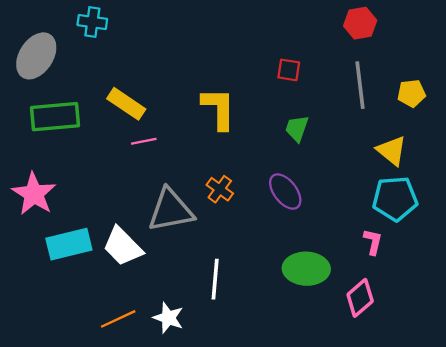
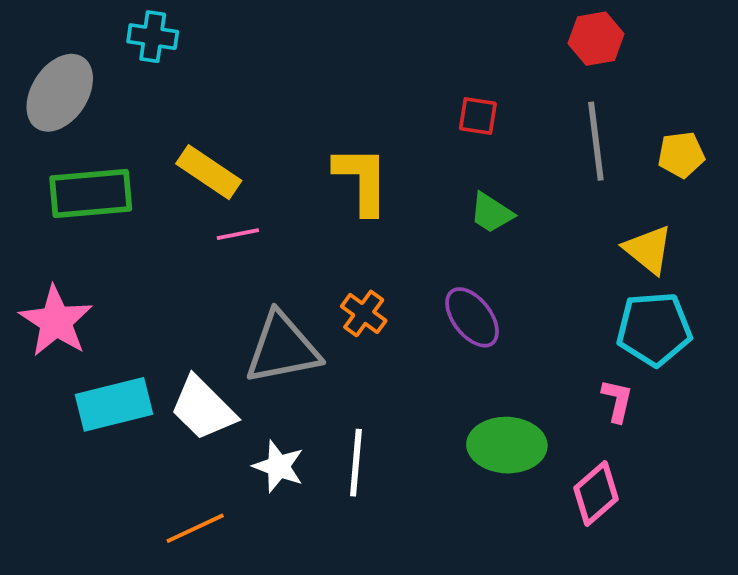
green trapezoid: (297, 128) -> (491, 213), turned -76
white star: (168, 318) -> (278, 466), moved

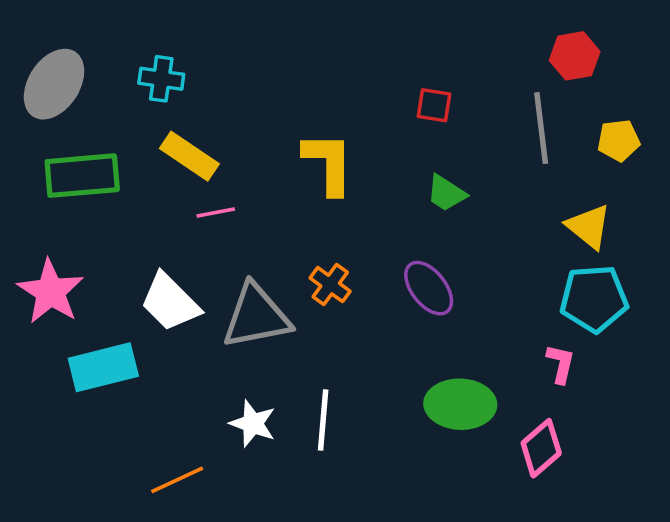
cyan cross: (153, 37) -> (161, 79), moved
red hexagon: (596, 39) -> (575, 56), moved
white trapezoid: (203, 408) -> (170, 302), moved

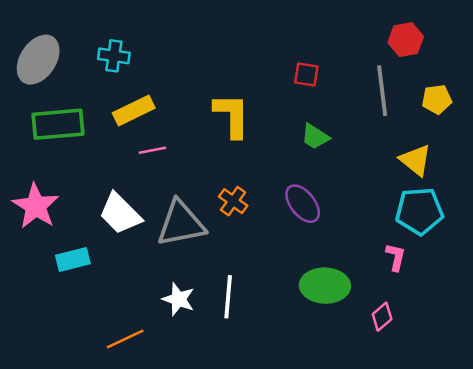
yellow rectangle: (189, 156) -> (134, 111), turned -60
cyan rectangle: (103, 367) -> (73, 260), size x0.7
pink diamond: (541, 448) -> (382, 317), size x0.7

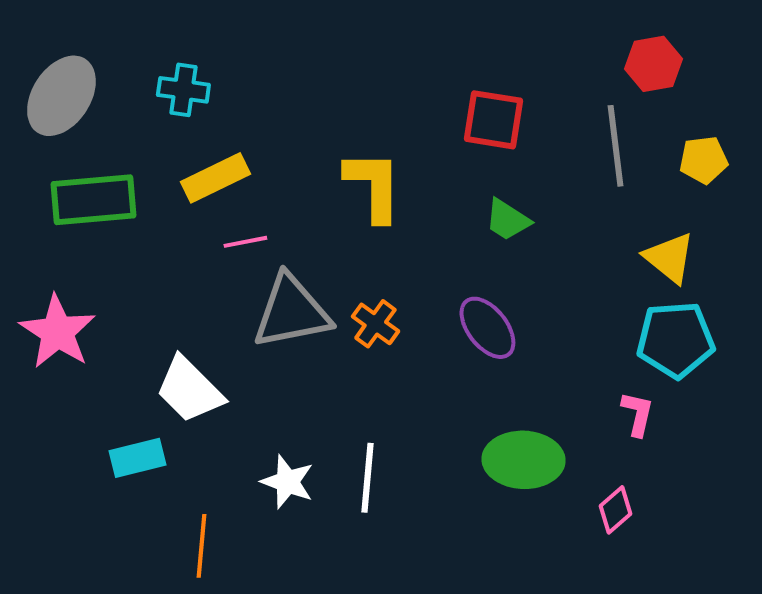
red square: (306, 74) -> (493, 120), size x1.5
white trapezoid: (120, 214) -> (189, 390), moved
gray triangle: (181, 224) -> (291, 312), moved
cyan rectangle: (73, 260) -> (137, 458), moved
orange line: (125, 339) -> (201, 546), turned -60

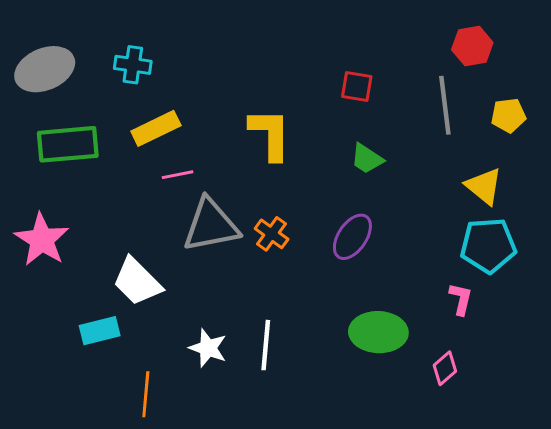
gray ellipse: (61, 96) -> (45, 69), turned 34
red square: (493, 120) -> (357, 87), size x0.7
purple ellipse: (487, 328) -> (352, 237), turned 72

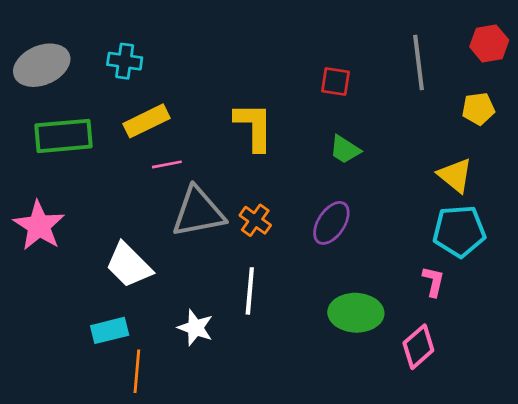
red hexagon: (472, 46) -> (489, 43), moved
gray line: (445, 105) -> (418, 62), moved
cyan rectangle: (100, 331) -> (110, 330), moved
white line: (266, 345) -> (250, 291), moved
pink diamond: (445, 368) -> (418, 347), size x1.4

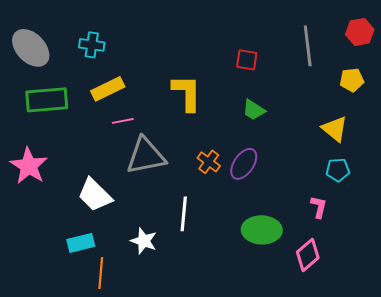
gray ellipse: (42, 65) -> (31, 48), turned 69
orange cross: (255, 220) -> (209, 162), moved
cyan pentagon: (459, 231) -> (338, 170), size x0.6

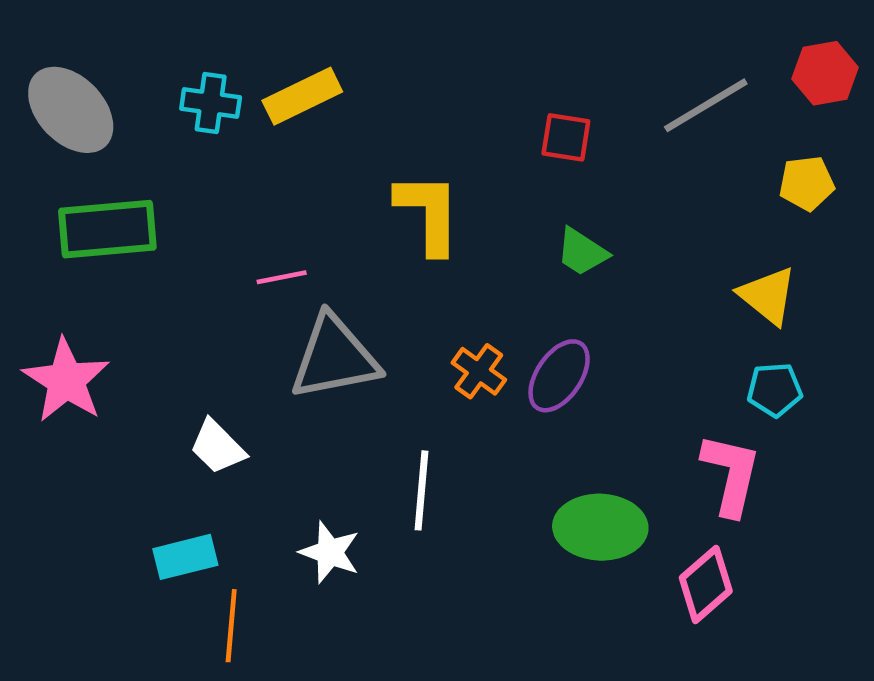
gray line: (308, 46) -> (706, 105), turned 66
yellow rectangle: (108, 89) -> (302, 96), moved
white trapezoid: (95, 195) -> (217, 447), size x0.7
pink L-shape: (319, 207) -> (731, 474), size x1.6

